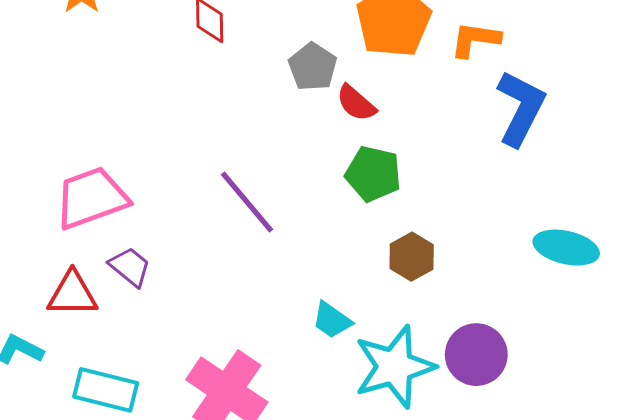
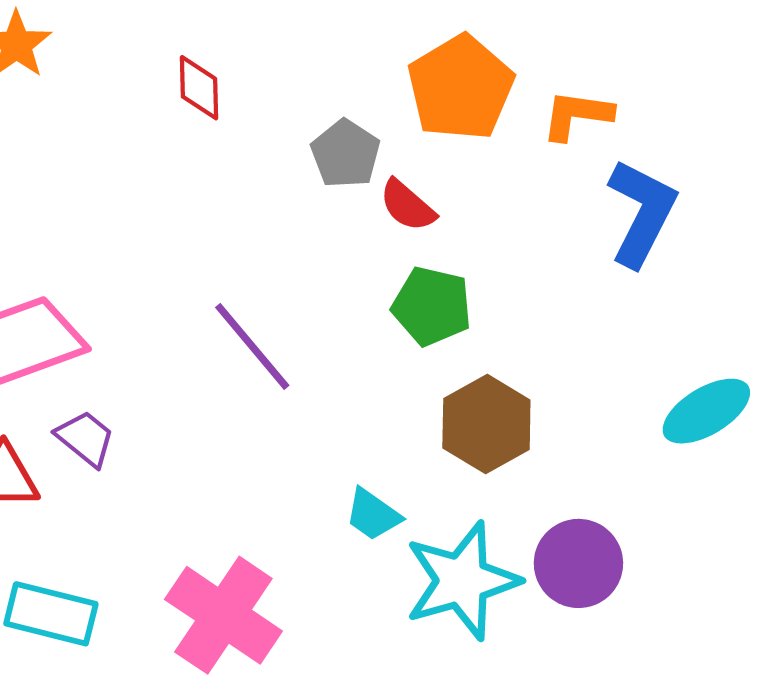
cyan ellipse: (566, 248) -> (706, 411), turned -44
brown hexagon: (412, 257) -> (486, 424), size x1.4

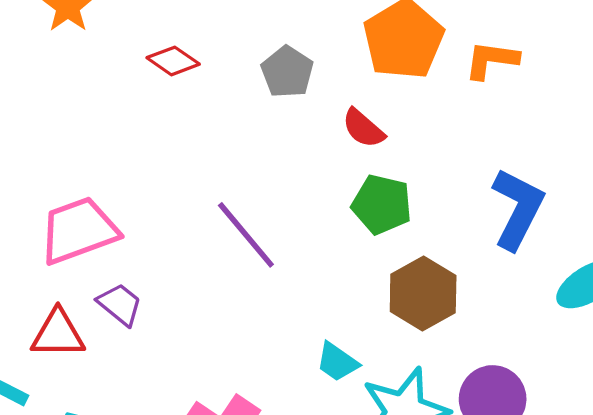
red diamond: (199, 88) -> (173, 61), moved, turned -54
gray pentagon: (346, 154) -> (287, 72), moved
blue L-shape: (642, 213) -> (518, 209), moved

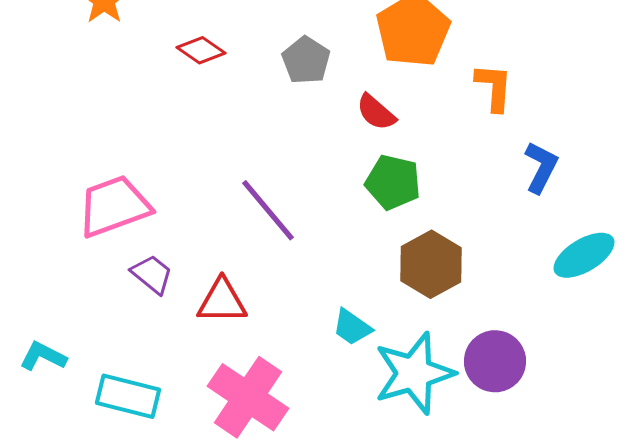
orange L-shape: (492, 60) -> (494, 87), moved, turned 86
blue L-shape: (518, 209) -> (541, 167), moved, size x0.7
red triangle: (58, 334) -> (222, 301), moved

